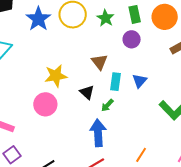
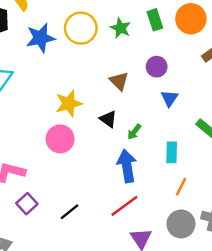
blue star: (38, 19) -> (41, 38), turned 30
purple circle: (132, 39) -> (157, 67), moved
cyan rectangle: (116, 82) -> (172, 152), moved

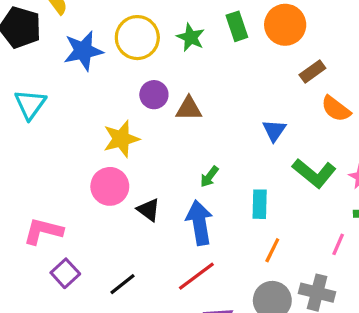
purple circle: (157, 67) -> (154, 95), moved
brown triangle: (119, 81) -> (189, 109), turned -45
blue triangle: (169, 98) -> (274, 131), moved
black triangle: (108, 119) -> (148, 210), moved

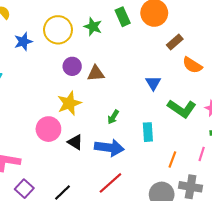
blue star: (83, 51) -> (23, 42), size x0.7
yellow star: (121, 139) -> (69, 103), moved
blue arrow: (199, 223) -> (109, 148), turned 112
orange line: (272, 250) -> (172, 159), moved

